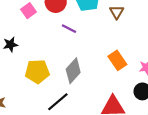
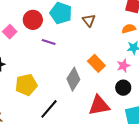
gray diamond: (73, 71) -> (73, 79), moved

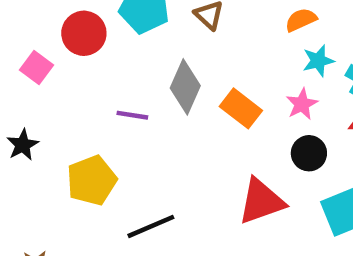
purple line: (49, 42) -> (132, 115), moved
gray diamond: (73, 79) -> (185, 87), moved
black line: (49, 109) -> (151, 226), turned 35

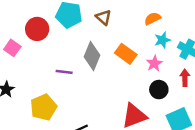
orange rectangle: (241, 108) -> (126, 54), moved

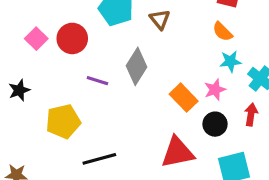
orange semicircle: (153, 19) -> (223, 32), turned -119
red circle: (37, 29) -> (72, 38), moved
orange rectangle: (126, 54) -> (184, 98), moved

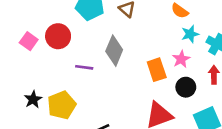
black star: (19, 90) -> (33, 99), moved
orange rectangle: (184, 98) -> (157, 70), turned 35

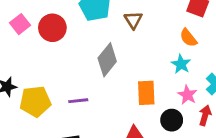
cyan star: (190, 34) -> (181, 64), moved, turned 30
pink star: (181, 59) -> (187, 95), moved, turned -30
purple line: (84, 67) -> (78, 101), moved, turned -30

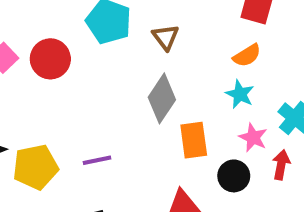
orange semicircle: (188, 38) -> (247, 55), turned -78
gray diamond: (107, 60) -> (162, 98), moved

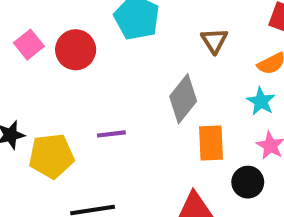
brown triangle: (166, 37) -> (214, 41), moved
purple line: (97, 160) -> (111, 134), moved

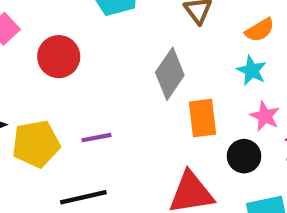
red circle: (76, 50) -> (59, 57), moved
purple line: (111, 134) -> (96, 138), moved

